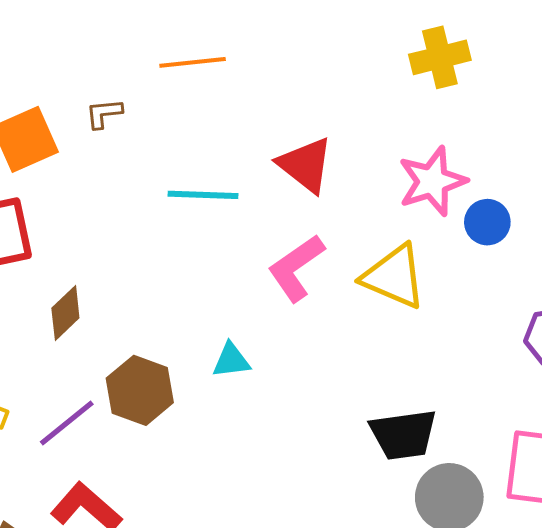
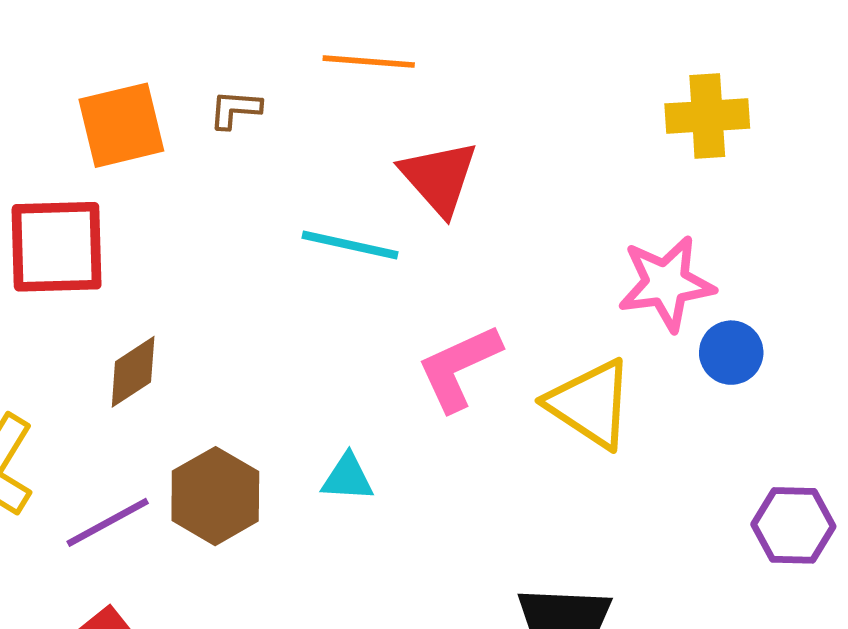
red triangle: (305, 165) -> (439, 178), moved

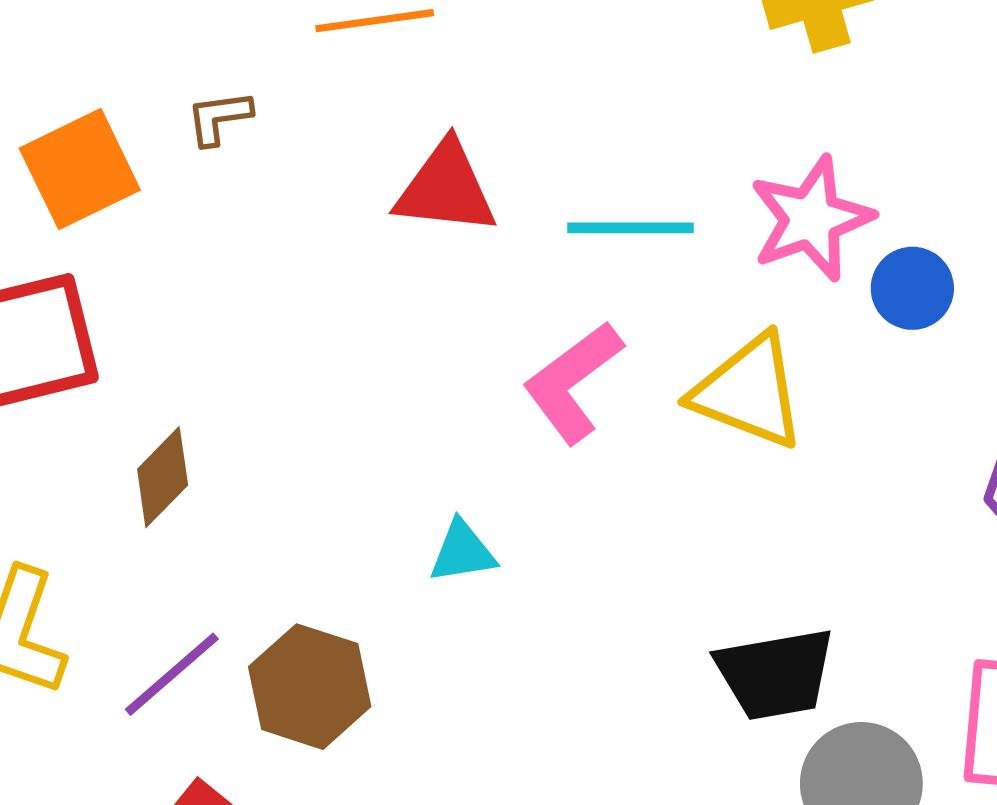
red triangle: (439, 178) -> (446, 188), moved, turned -30
cyan line: (350, 245) -> (631, 228), moved
brown hexagon: (215, 496) -> (310, 687), moved

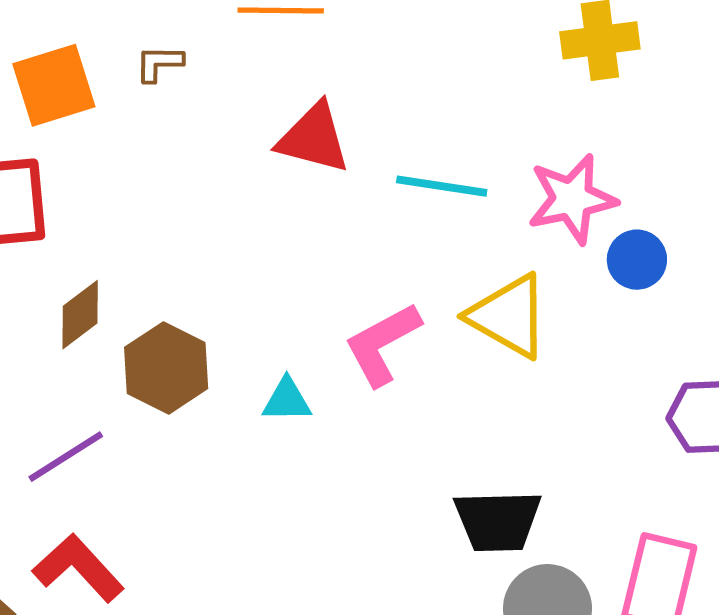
pink L-shape: (573, 382) -> (382, 344), moved
brown hexagon: (310, 687) -> (166, 368), moved

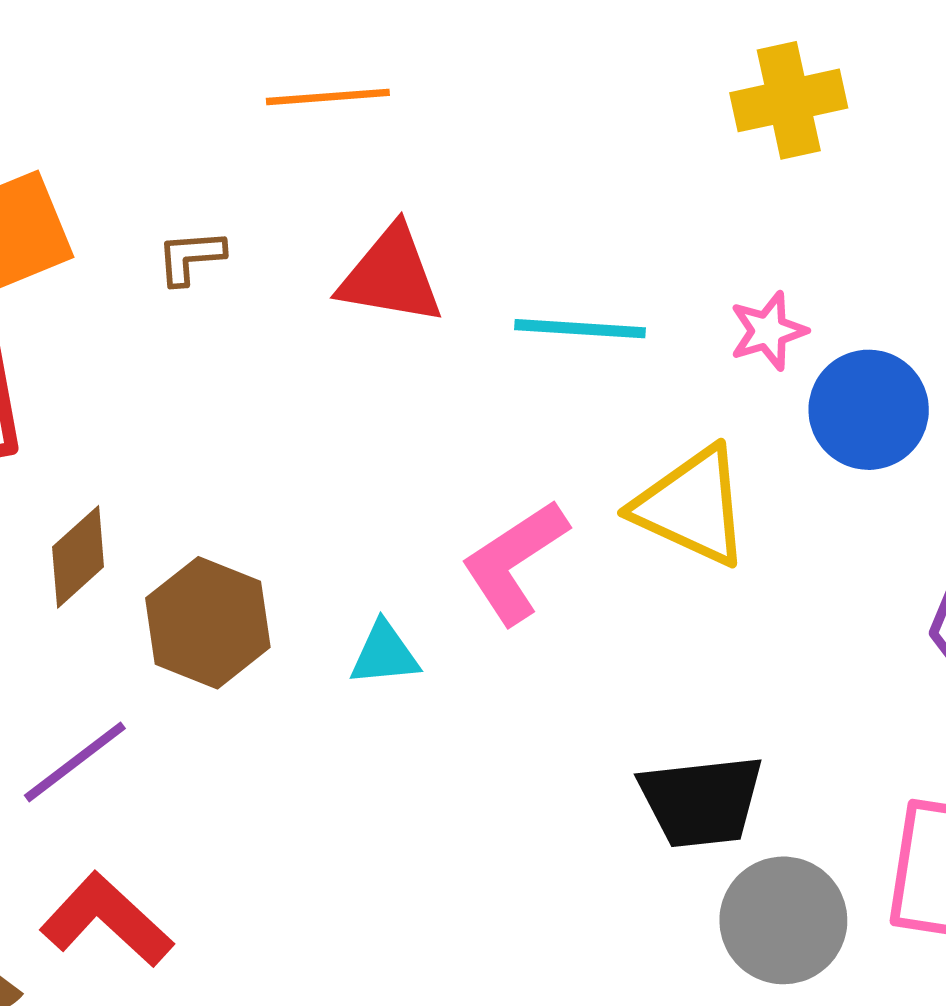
brown L-shape: (159, 63) -> (191, 257), moved
pink star: (572, 199) -> (768, 331), size x0.6
blue circle: (637, 260) -> (869, 410), size x1.4

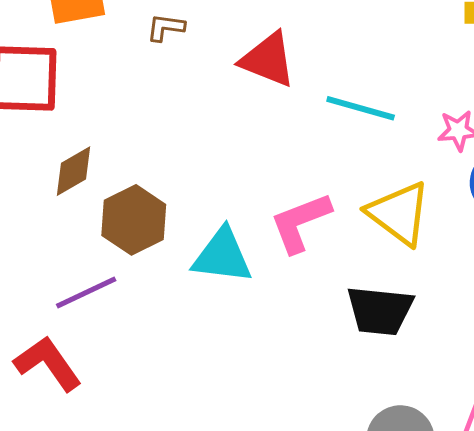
cyan triangle: (384, 654) -> (222, 256), size x1.6
purple line: (75, 762) -> (86, 292), moved
black trapezoid: (701, 801) -> (380, 311), moved

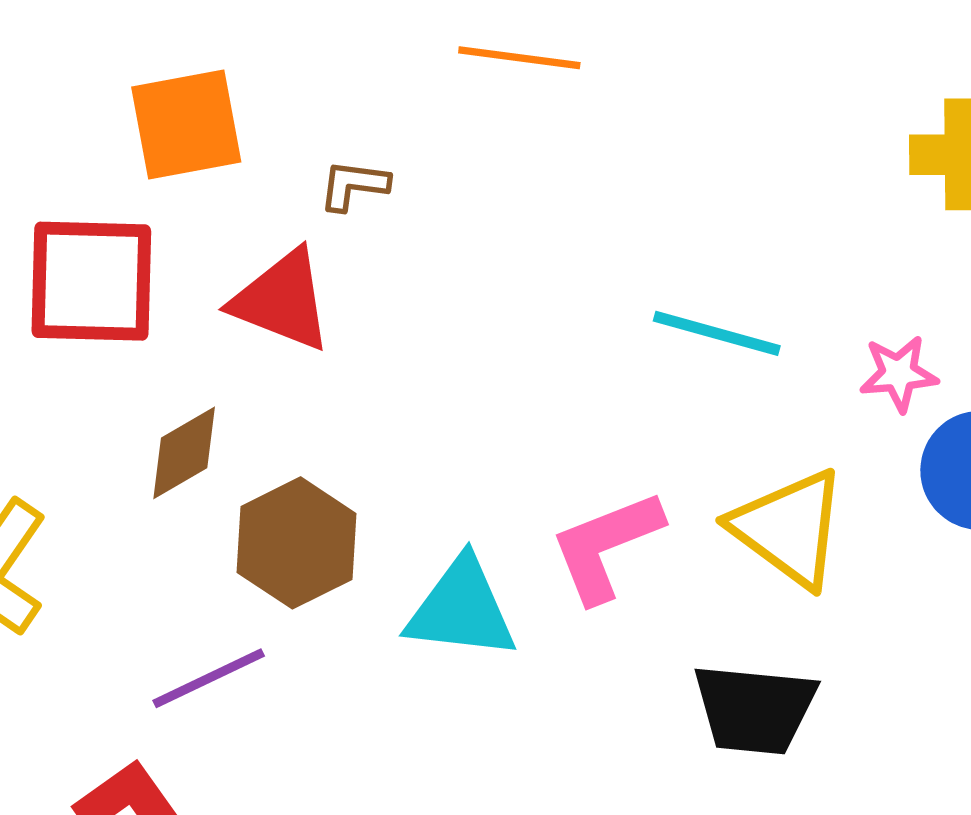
red triangle: (268, 60) -> (282, 300), moved

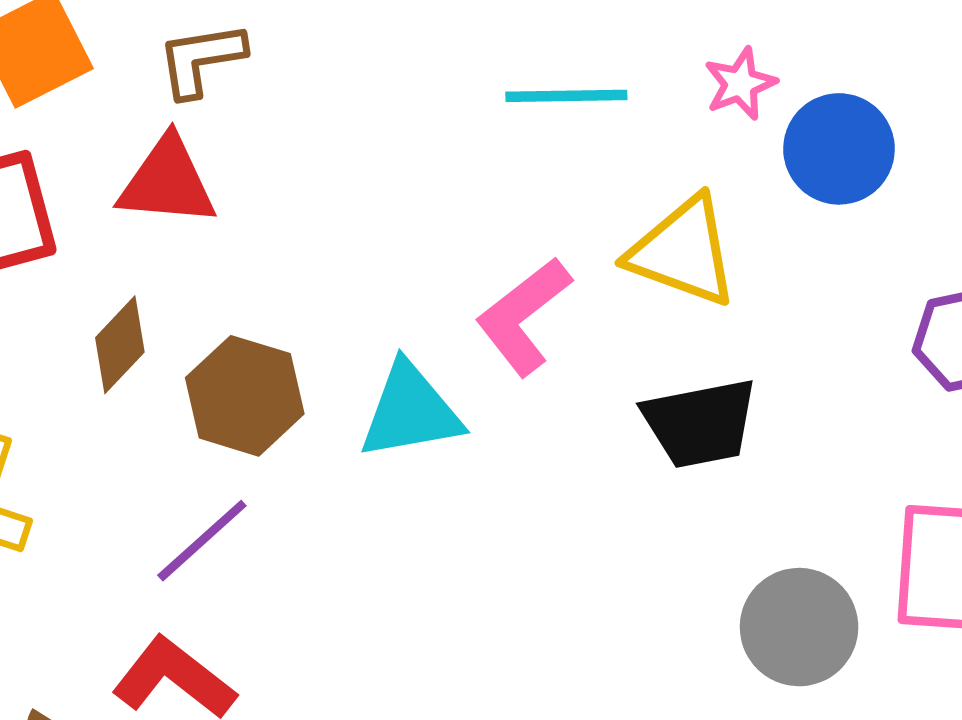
brown L-shape: (354, 185) -> (201, 59), size x1.4

